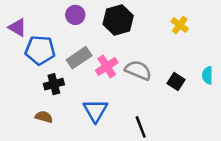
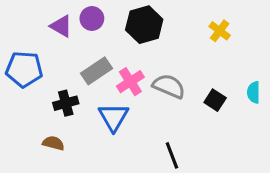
purple triangle: (17, 27) -> (61, 26), moved
blue pentagon: (40, 50) -> (24, 69), moved
blue triangle: (95, 111) -> (113, 117), moved

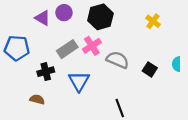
pink cross: (130, 82) -> (92, 46), moved

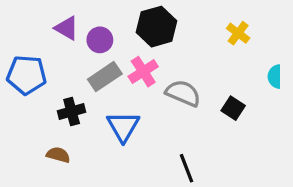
purple circle: (64, 13) -> (100, 40), moved
cyan semicircle: (177, 64) -> (275, 77), moved

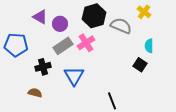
yellow cross: (238, 33) -> (144, 12), moved
cyan semicircle: (275, 77) -> (149, 46), moved
gray semicircle: (183, 93) -> (121, 26), moved

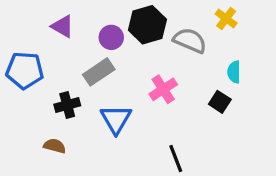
purple circle: (60, 24) -> (111, 37), moved
pink cross: (86, 43) -> (163, 89), moved

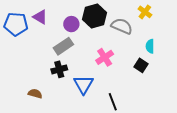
blue pentagon: (25, 70) -> (16, 24), moved
black cross: (67, 105) -> (59, 69), moved
blue triangle: (116, 119) -> (83, 85), moved

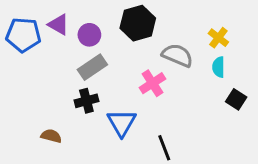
yellow cross: (145, 12) -> (218, 38), moved
purple circle: (71, 24) -> (89, 35), moved
gray semicircle: (122, 26) -> (177, 55), moved
black square: (141, 65) -> (236, 99), moved

